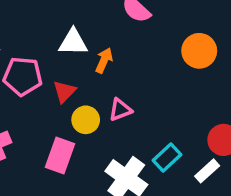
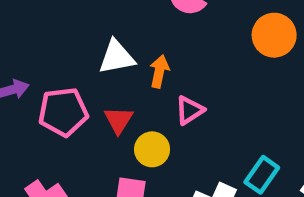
pink triangle: (120, 110) -> (190, 110), moved

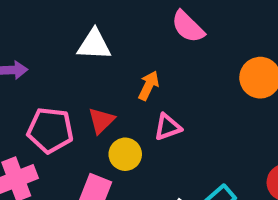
white triangle: (117, 57) -> (94, 45), moved
pink pentagon: (63, 112) -> (50, 130), moved

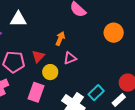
white triangle: (94, 45) -> (18, 19), moved

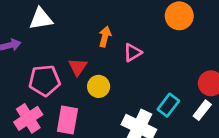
pink triangle: (70, 58) -> (133, 53), moved
pink rectangle: (36, 92) -> (67, 120), moved

